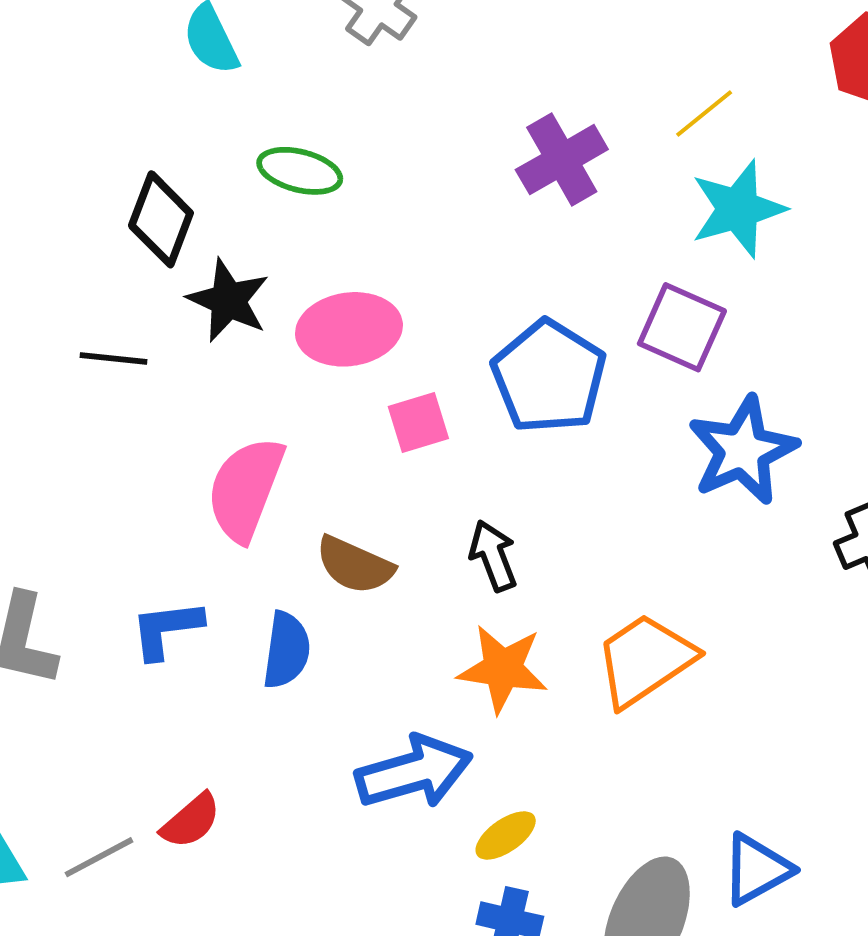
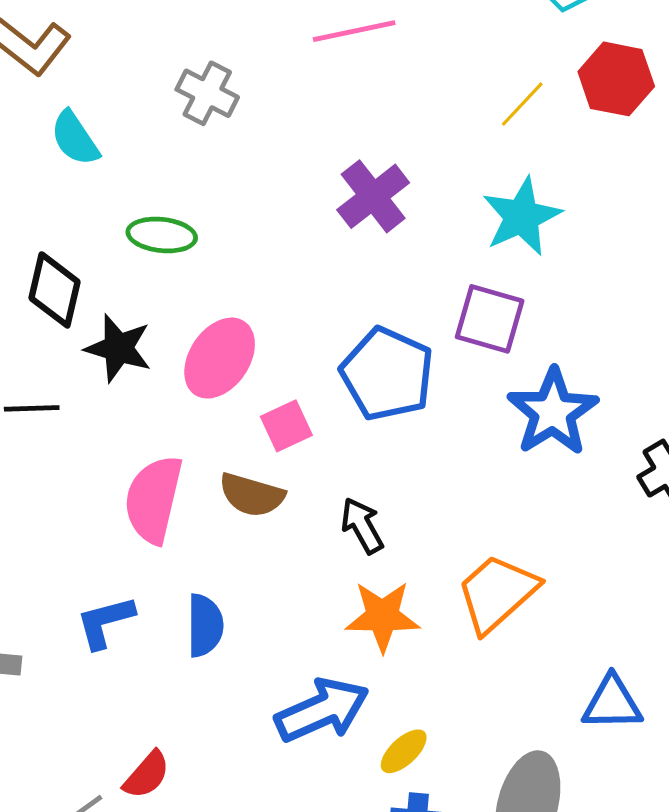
yellow line: (704, 114) -> (522, 104), moved
pink ellipse: (349, 329) -> (220, 358), turned -40
brown semicircle: (355, 565) -> (252, 495), moved
blue triangle: (757, 869) -> (612, 703), moved, turned 36

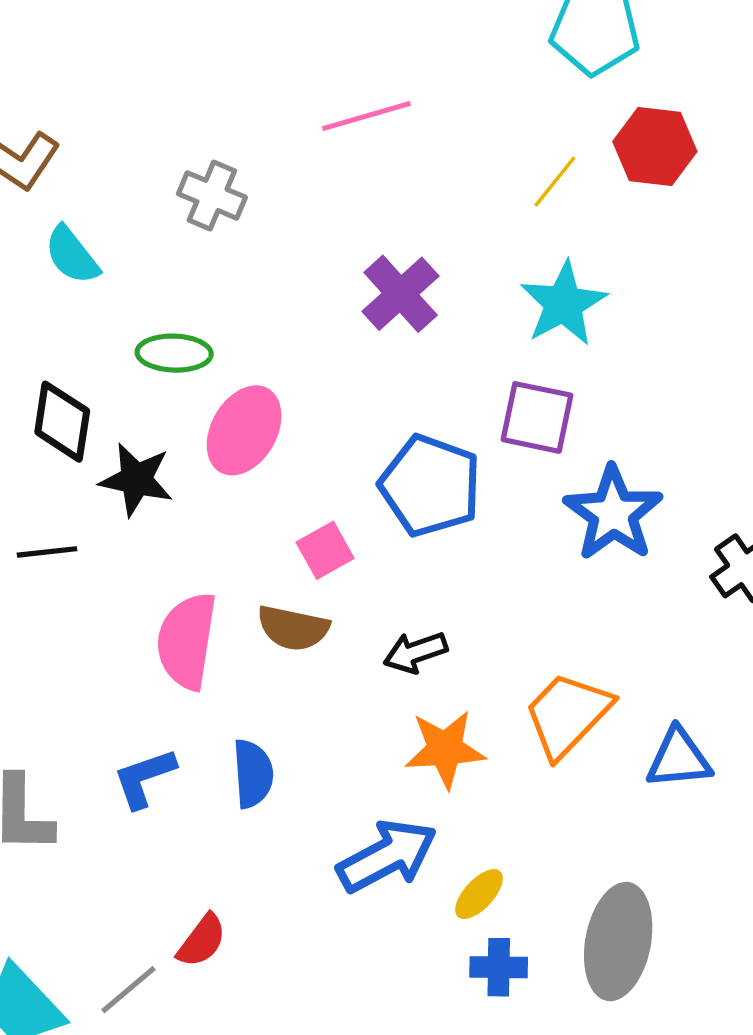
pink ellipse: (220, 358) -> (244, 430), moved
black arrow: (362, 526) -> (415, 652), turned -76
blue triangle: (612, 703) -> (679, 758), moved

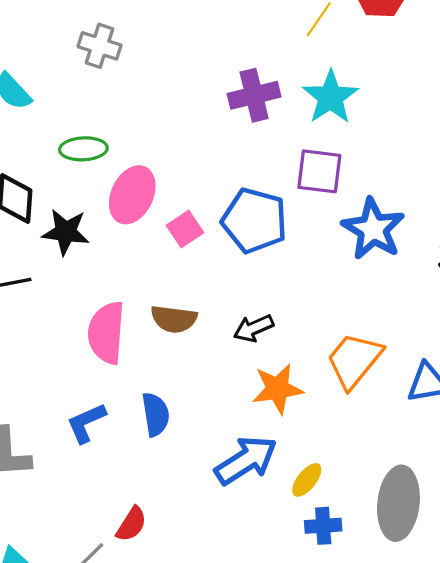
purple cross: (401, 294) -> (254, 95), moved, turned 33
pink square: (325, 550) -> (185, 229), moved

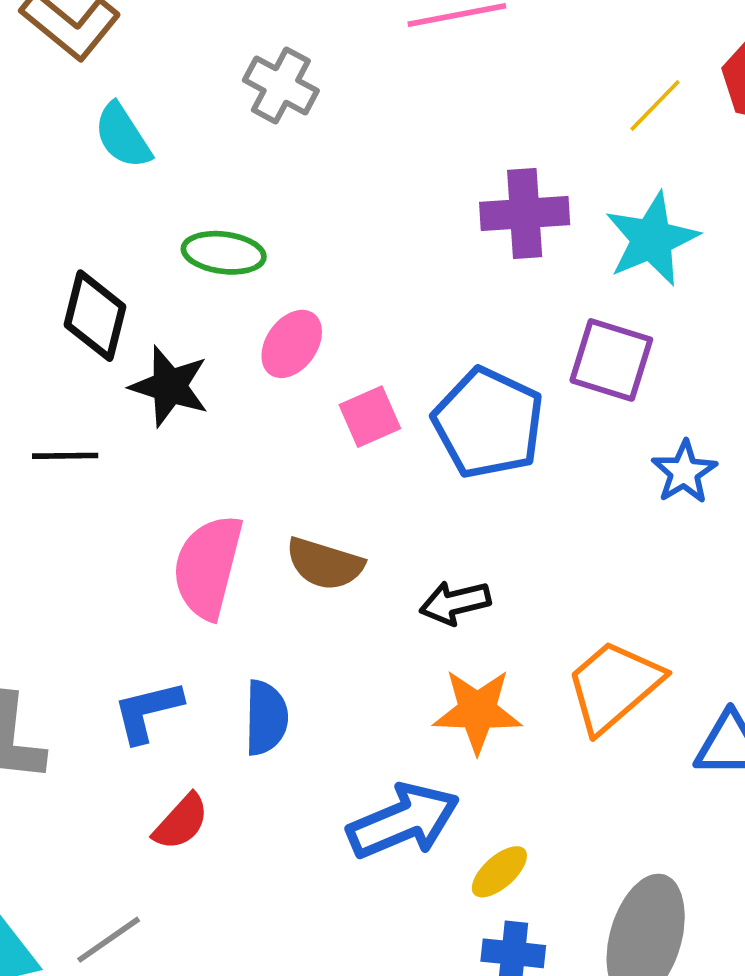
pink ellipse: (132, 195) -> (292, 344), size x0.7
blue star: (373, 229) -> (684, 472), size x0.6
red semicircle: (131, 524) -> (181, 822), moved

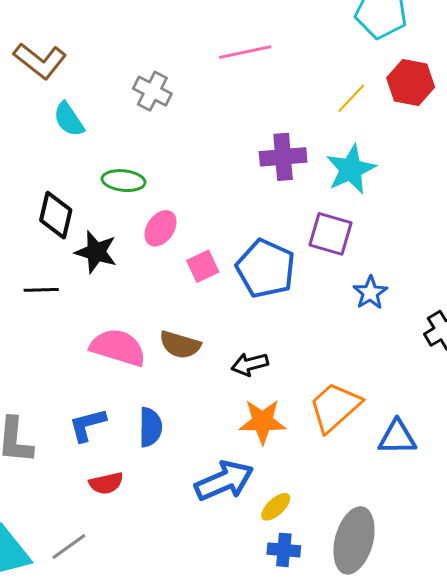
pink semicircle: (208, 567) -> (118, 347), turned 94
red semicircle: (181, 822) -> (106, 483), turned 36

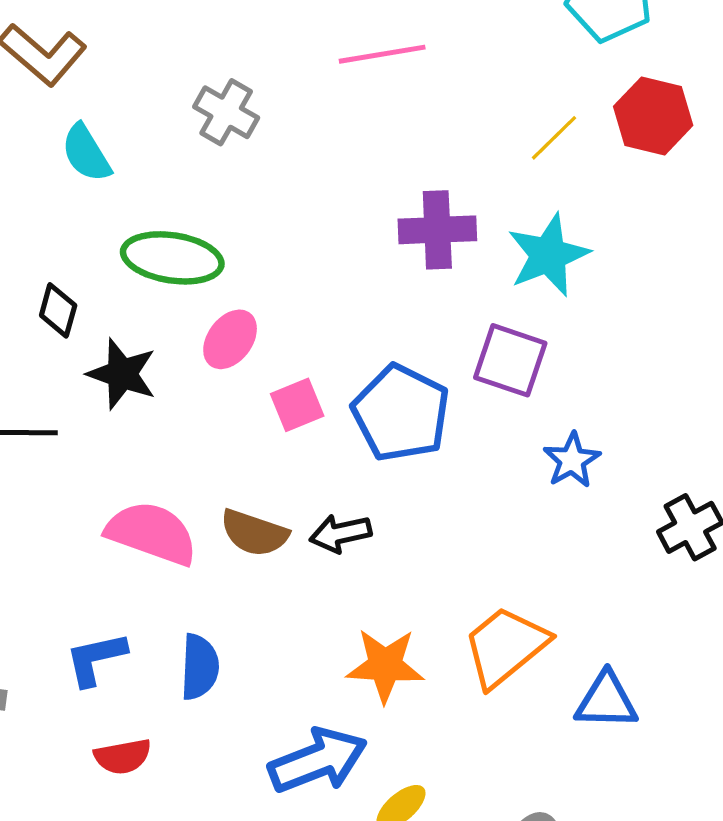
green ellipse: (124, 181) -> (172, 258), size x1.4
black diamond: (56, 215) -> (58, 310), size x0.7
black arrow: (250, 364) -> (340, 533), moved

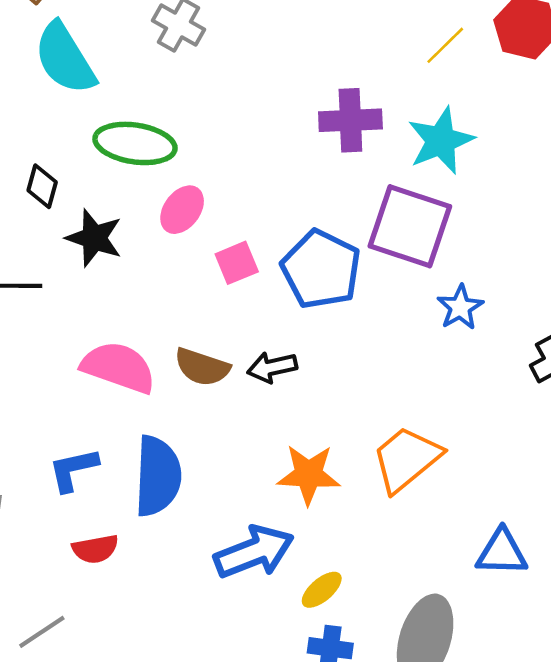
cyan semicircle: (86, 153) -> (65, 58), size x1.5
purple square: (510, 360) -> (410, 226), size x1.4
blue semicircle: (200, 667) -> (158, 476), size x1.5
blue triangle: (606, 701) -> (502, 552), moved

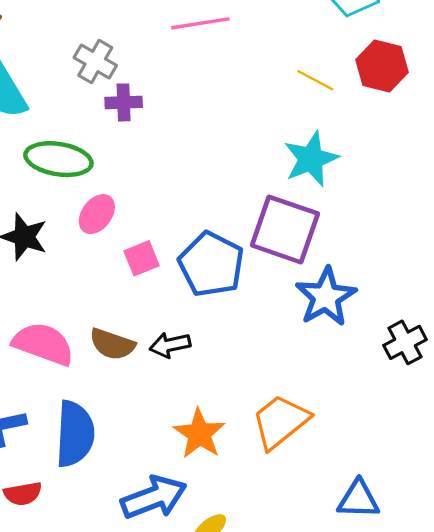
yellow line: (445, 45) -> (315, 80), turned 72
purple cross: (350, 120) -> (124, 102), moved, size x0.7
blue star: (460, 307) -> (326, 297), size x1.6
orange star: (309, 475) -> (199, 434), turned 30

